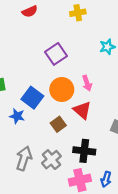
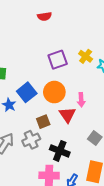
yellow cross: (78, 13) -> (86, 56), moved, turned 32
pink arrow: (87, 83) -> (81, 100), moved
gray cross: (51, 160) -> (31, 140), moved

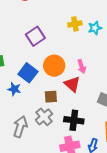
yellow cross: (86, 56) -> (75, 24), turned -32
purple square: (58, 60) -> (35, 36), moved
brown square: (43, 122) -> (51, 97), turned 32

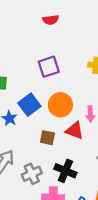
red triangle: (72, 84) -> (75, 131), turned -36
gray cross: (44, 117) -> (32, 174), moved

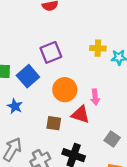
blue square: (29, 105) -> (28, 76), moved

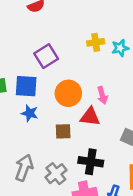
blue square: (28, 76) -> (26, 86), turned -35
blue star: (15, 106) -> (30, 113), moved

